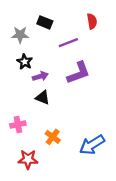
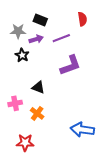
purple arrow: (40, 76) -> (36, 39), moved
pink cross: (18, 125) -> (15, 103), moved
orange cross: (53, 137) -> (37, 113), moved
blue arrow: (92, 145) -> (82, 130), turned 40

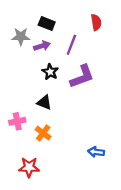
purple line: (61, 38) -> (71, 45), turned -48
black star: (22, 55) -> (50, 72), moved
blue arrow: (82, 130) -> (96, 152), size x0.6

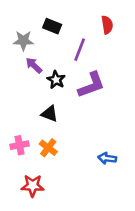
purple arrow: (42, 46) -> (34, 65), moved, turned -119
pink cross: (17, 121) -> (19, 145), moved
blue arrow: (96, 152) -> (107, 158), moved

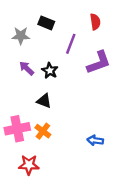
purple arrow: (34, 65) -> (27, 68), moved
purple L-shape: (91, 85) -> (99, 62), moved
pink cross: (19, 145) -> (17, 129), size x1.5

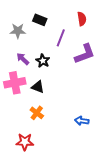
pink cross: (17, 129) -> (15, 83), moved

